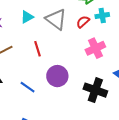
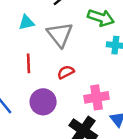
red semicircle: (83, 22) -> (66, 72), moved
pink cross: (95, 48) -> (96, 97), moved

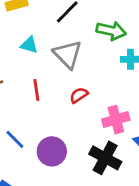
cyan triangle: (26, 23) -> (29, 45), turned 35
purple circle: (43, 102) -> (52, 151), moved

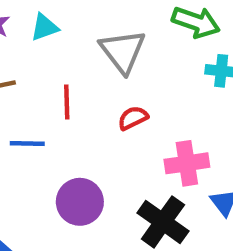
cyan triangle: (29, 45) -> (44, 27), moved, turned -42
blue line: (15, 139) -> (27, 144), moved, turned -50

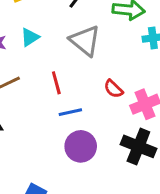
red semicircle: (133, 118) -> (113, 89), moved, turned -96
blue line: (27, 144) -> (70, 112), moved

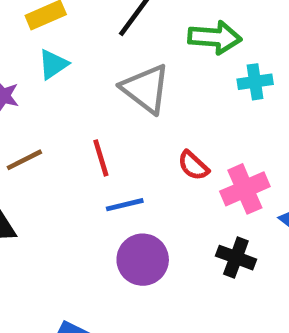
cyan triangle: (30, 37) -> (53, 64), moved
black cross: (138, 146) -> (236, 258), size x0.7

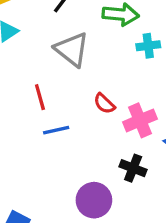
purple circle: (143, 260) -> (94, 200), moved

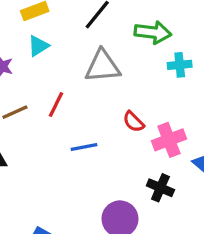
gray triangle: (72, 49) -> (103, 66), turned -45
red line: (40, 97) -> (56, 105), moved, turned 40

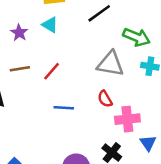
cyan triangle: (38, 46) -> (50, 25), turned 48
gray triangle: (103, 66) -> (110, 64), moved

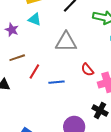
gray triangle: (110, 64) -> (66, 42), moved
red line: (52, 71) -> (34, 71), moved

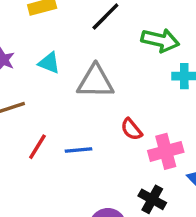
cyan triangle: (35, 19) -> (49, 63), moved
red line: (34, 71) -> (37, 147), moved

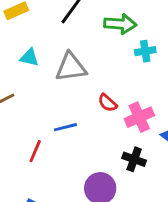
red line: (37, 147) -> (35, 151), moved

